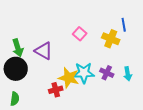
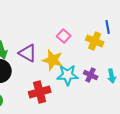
yellow star: (69, 78) -> (53, 60), moved
red cross: (56, 90) -> (40, 92), size x1.5

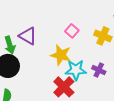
purple triangle: (28, 53) -> (28, 36), moved
red cross: (40, 92) -> (64, 87), moved, turned -30

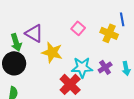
yellow star: (61, 55) -> (52, 52), moved
purple cross: (99, 70) -> (105, 67), turned 32

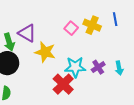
yellow cross: (109, 33) -> (92, 25), moved

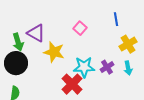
blue line: (115, 19) -> (116, 19), moved
yellow cross: (92, 25) -> (128, 44), moved, turned 36

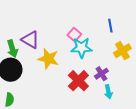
cyan star: (84, 67) -> (81, 48), moved
cyan arrow: (128, 68) -> (108, 92), moved
red cross: (72, 84) -> (78, 81), moved

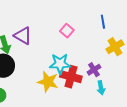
cyan star: (81, 48) -> (60, 64), moved
yellow star: (48, 59) -> (48, 82), moved
red cross: (78, 81) -> (71, 77), turned -30

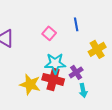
blue line: (103, 22) -> (76, 24), moved
cyan star: (60, 64) -> (55, 63), moved

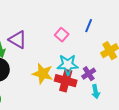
blue line: (76, 24) -> (89, 26), turned 32
yellow star: (30, 84) -> (43, 74), moved

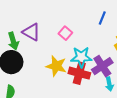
pink square: (62, 35) -> (65, 33), moved
purple cross: (89, 74) -> (102, 66), size x1.5

